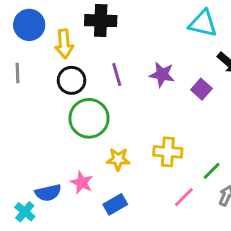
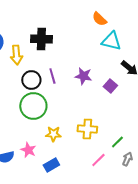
black circle: (72, 80) -> (31, 80), moved

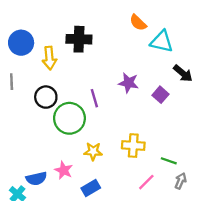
orange semicircle: (99, 19) -> (138, 23), moved
purple line: (52, 76) -> (94, 98), moved
black circle: (31, 80) -> (46, 97), moved
green line: (117, 142) -> (169, 161), turned 64

